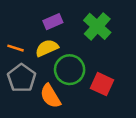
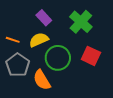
purple rectangle: (53, 22) -> (44, 18), turned 70
red square: (102, 84) -> (91, 56), moved

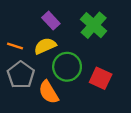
red square: (91, 56) -> (101, 78), moved

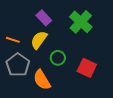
yellow semicircle: (45, 46) -> (39, 40), turned -30
green circle: (67, 67) -> (58, 58), size x0.6

